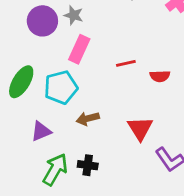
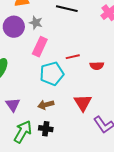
cyan pentagon: (61, 87) -> (52, 74), moved
brown arrow: (88, 119) -> (46, 105), moved
purple triangle: (41, 131) -> (13, 105), turned -42

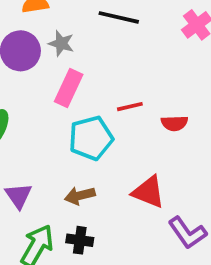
red triangle: (83, 103) -> (148, 192), turned -36

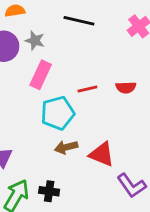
red semicircle: (174, 123) -> (126, 87), moved
brown arrow: (80, 196) -> (66, 147), moved

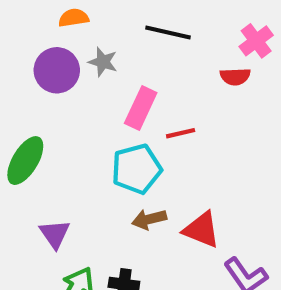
pink rectangle: (41, 75) -> (141, 108), moved
red semicircle: (126, 87) -> (235, 77), moved

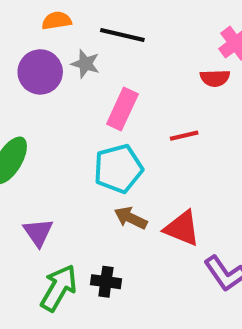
black line: (168, 32) -> (122, 35), moved
red line: (181, 133) -> (184, 136), moved
brown arrow: (149, 219) -> (131, 218), turned 40

